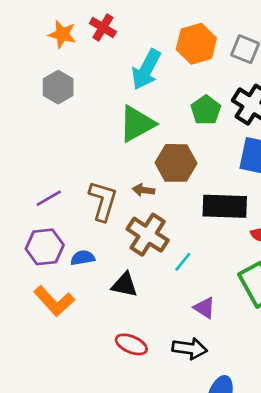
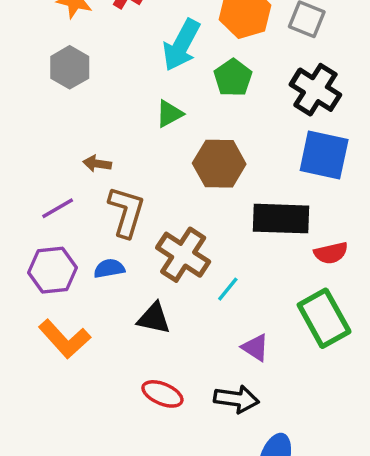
green pentagon: (206, 110) -> (233, 78), moved
green triangle: (137, 124) -> (169, 114), size x0.6
brown arrow: (144, 190) -> (97, 164), moved
blue semicircle: (83, 258) -> (109, 268), moved

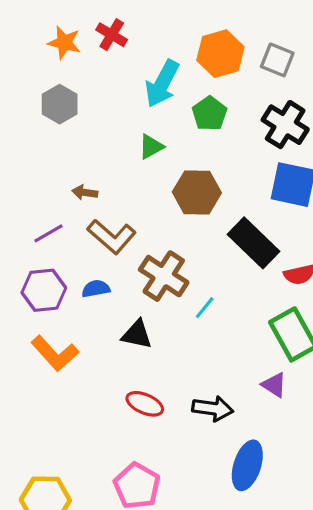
brown L-shape: (126, 212) -> (112, 237), turned 114
black rectangle: (281, 219) -> (254, 243), turned 42
purple triangle: (255, 348) -> (274, 385), moved

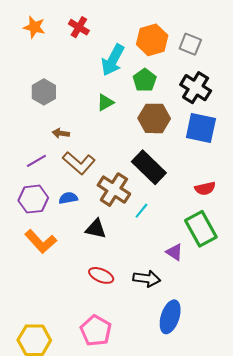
orange star: (64, 43) -> (34, 27), moved
gray hexagon: (60, 104) -> (44, 92), moved
brown hexagon: (197, 192) -> (154, 118), moved
black rectangle: (254, 243) -> (149, 167), moved
purple triangle: (274, 385) -> (174, 252), moved

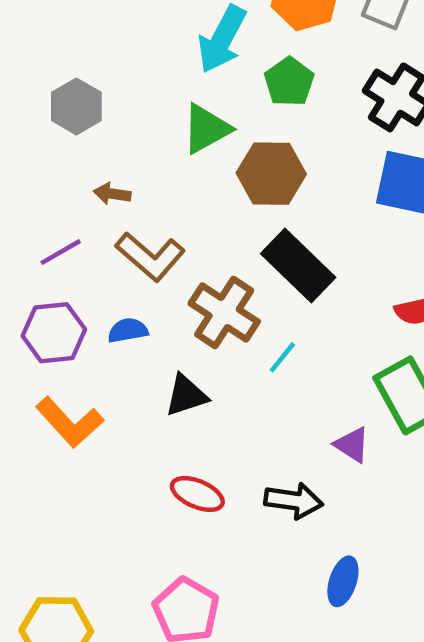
green triangle: (105, 103) -> (206, 129), size x1.4
brown hexagon: (154, 118) -> (271, 174), moved
black triangle: (96, 229) -> (186, 395), turned -30
blue ellipse: (170, 317) -> (343, 581), size x0.7

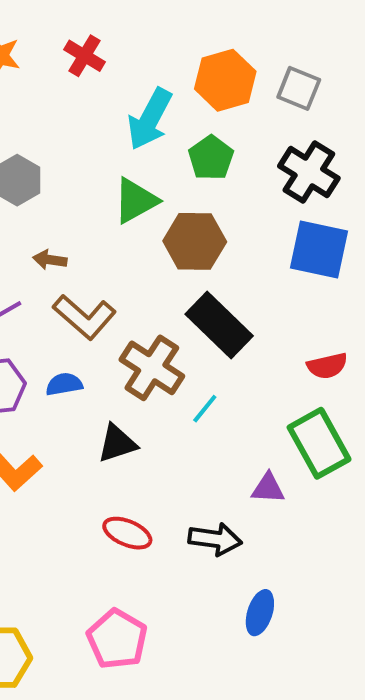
purple triangle: (352, 445) -> (268, 488), turned -30

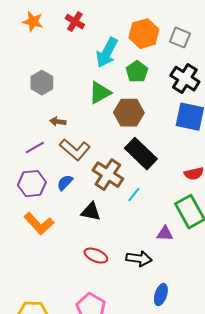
blue semicircle: (64, 384) -> (65, 183), turned -36
black triangle: (117, 443) -> (91, 212), turned 30

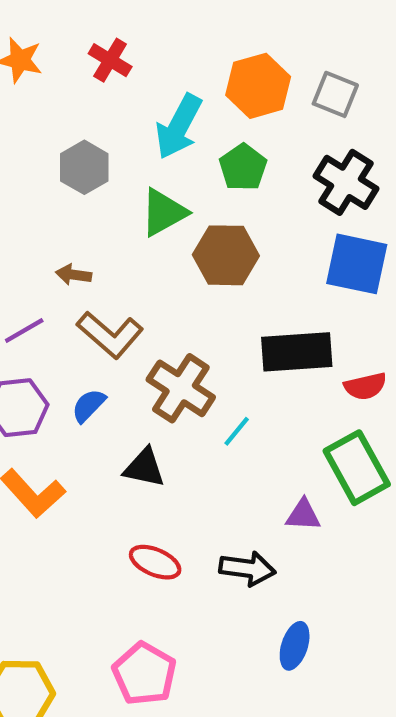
gray hexagon: (42, 83) -> (84, 167), moved
black rectangle: (141, 154) -> (297, 352), moved, turned -48

